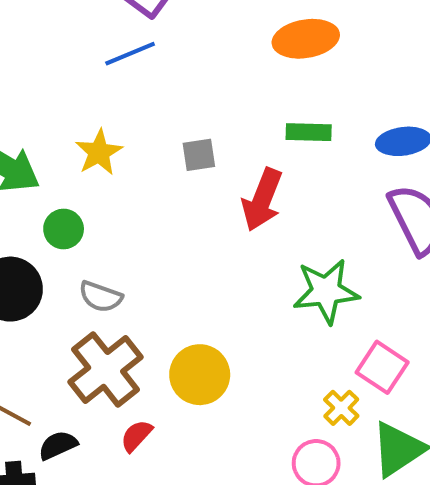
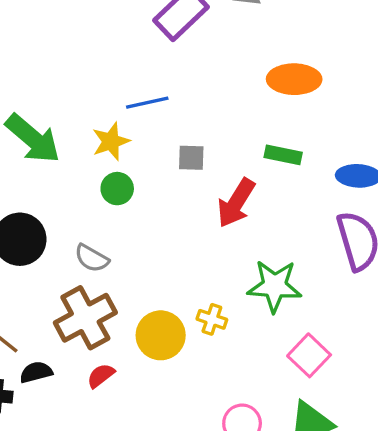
blue line: (130, 54) -> (147, 103), moved
green circle: (64, 229) -> (117, 189), moved
yellow cross: (341, 408) -> (212, 319), moved, turned -36

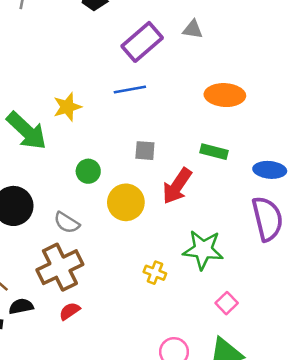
blue line: (147, 103) -> (130, 90), moved
yellow star: (111, 141) -> (67, 107), moved
yellow circle: (161, 335) -> (126, 202), moved
pink square: (309, 355) -> (227, 303), size x0.7

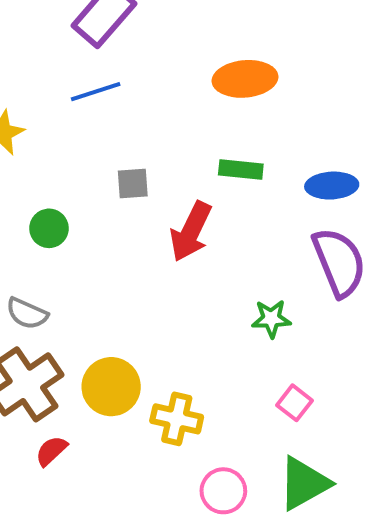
yellow circle: (126, 202) -> (111, 387), moved
green star: (203, 250) -> (271, 319), moved, size x0.6
yellow cross: (155, 273) -> (177, 419), moved, size x1.4

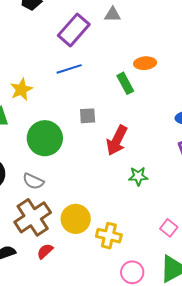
orange ellipse: (245, 79) -> (145, 63), size x0.7
green rectangle: (241, 170) -> (125, 83), moved, turned 55
green circle: (49, 228) -> (45, 138), size x1.8
green star: (271, 319) -> (138, 176), moved

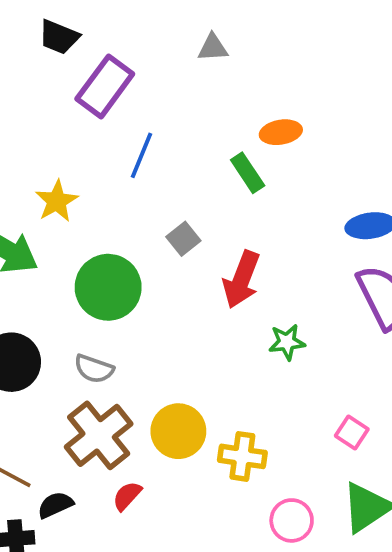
purple rectangle: (74, 30) -> (105, 86), moved
blue line: (69, 69) -> (142, 155), turned -45
gray square: (88, 116) -> (183, 239), turned -30

